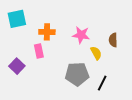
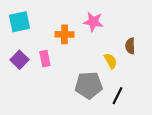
orange cross: (47, 32) -> (64, 34), moved
pink star: (81, 35) -> (93, 22), moved
purple square: (17, 66) -> (19, 60), moved

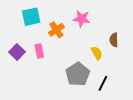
cyan square: (19, 22) -> (31, 17), moved
orange cross: (64, 34) -> (56, 30), turned -35
gray pentagon: (89, 85) -> (78, 74), turned -30

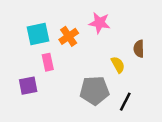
cyan square: (31, 17) -> (38, 34), moved
purple square: (17, 52) -> (28, 86), moved, turned 35
gray pentagon: (78, 74) -> (95, 91), turned 30

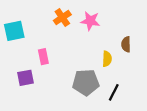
cyan square: (38, 34) -> (14, 31), moved
orange cross: (69, 36) -> (62, 18), moved
yellow semicircle: (118, 65) -> (107, 59), turned 32

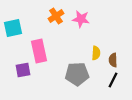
brown semicircle: (126, 44) -> (113, 60), moved
pink rectangle: (43, 57) -> (39, 51), size x1.6
black line: (114, 92) -> (113, 80), moved

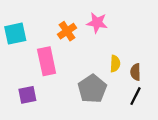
orange cross: (56, 16) -> (67, 31), moved
purple square: (23, 70) -> (27, 95), moved
gray pentagon: (77, 74) -> (92, 89), turned -30

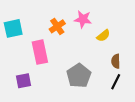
yellow semicircle: (115, 64) -> (103, 36), moved, turned 48

